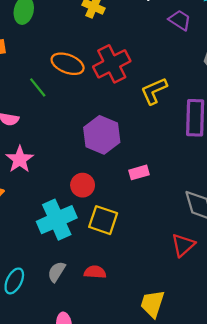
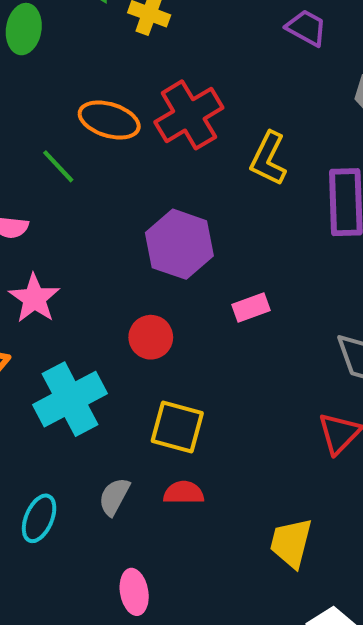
yellow L-shape: (154, 91) -> (268, 159), turned -36
cyan cross: (57, 220) -> (70, 399), moved
yellow square: (103, 220) -> (177, 427), moved

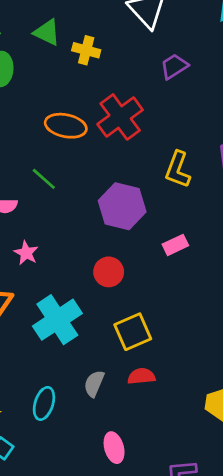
purple trapezoid: (306, 28) -> (174, 66), moved, turned -56
yellow L-shape: (268, 159) -> (178, 170), moved
green line: (58, 166) -> (44, 179), moved
pink star: (34, 298) -> (26, 253), size x0.7
yellow square: (177, 427) -> (133, 332), turned -33

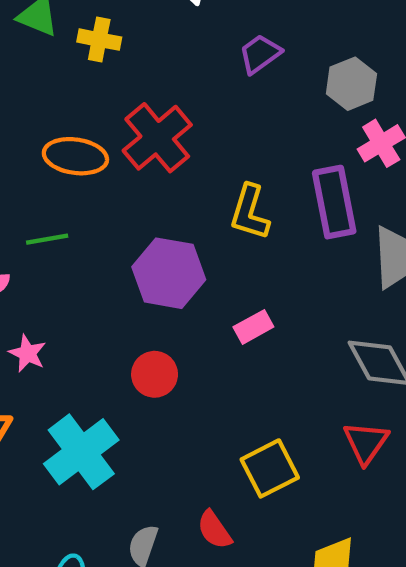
purple trapezoid: (174, 66) -> (260, 54), moved
green line: (44, 179) -> (47, 239), turned -48
yellow square: (133, 332) -> (270, 468), moved
red semicircle: (141, 376) -> (214, 530), turned -116

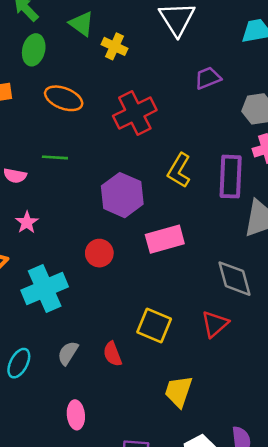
orange ellipse: (75, 156) -> (64, 98), moved
pink rectangle: (253, 327) -> (165, 239), size x1.6
yellow square: (270, 468) -> (154, 325), turned 36

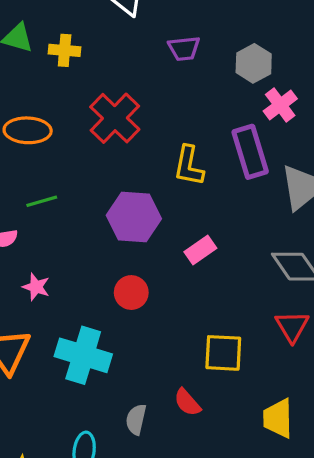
purple trapezoid: (208, 78) -> (184, 48), turned -144
pink rectangle: (165, 239) -> (200, 250), size x0.7
cyan cross: (45, 289) -> (83, 355), turned -30

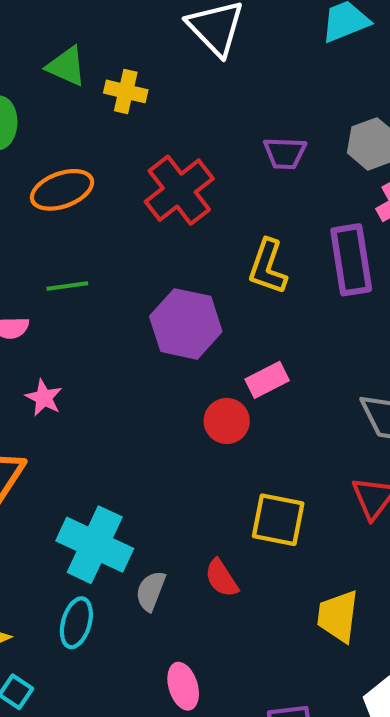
purple trapezoid: (184, 48) -> (285, 153), moved
orange ellipse: (28, 130) -> (62, 190), turned -30
red circle: (131, 293) -> (227, 421), moved
cyan cross: (83, 355) -> (95, 545), moved

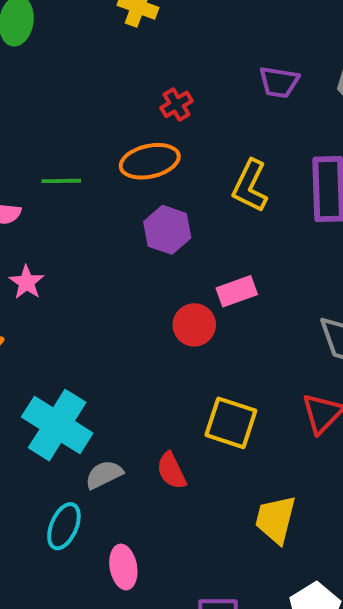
orange ellipse: (62, 190) -> (150, 161), moved
red cross: (179, 190) -> (176, 104), size x0.5
purple hexagon: (186, 324) -> (167, 230), size x0.7
gray semicircle: (151, 591) -> (104, 475), turned 36
cyan ellipse: (76, 623) -> (64, 526), moved

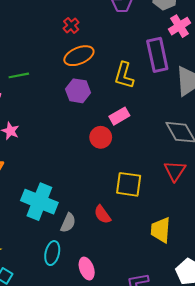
orange ellipse: (150, 161) -> (79, 56), moved
yellow L-shape: (250, 186) -> (124, 75), moved
gray semicircle: (104, 475) -> (68, 223), turned 150

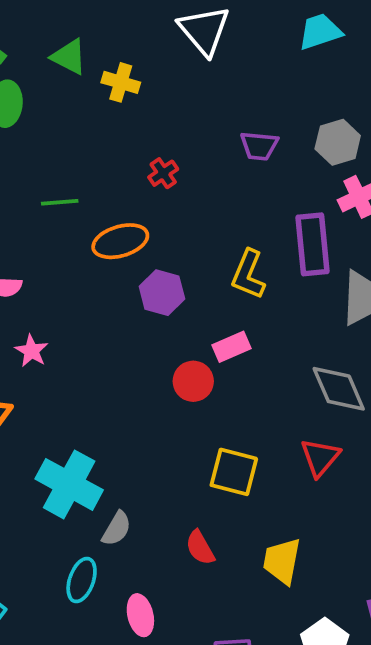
orange ellipse: (79, 56) -> (120, 241), moved
green line: (19, 75) -> (60, 202), moved
red semicircle: (102, 215) -> (200, 548), moved

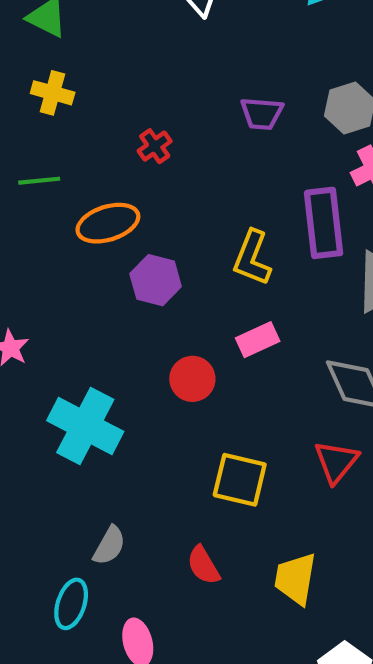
yellow cross: (121, 82) -> (53, 93), moved
pink rectangle: (231, 347) -> (258, 340), moved
cyan cross: (69, 484) -> (85, 426), moved

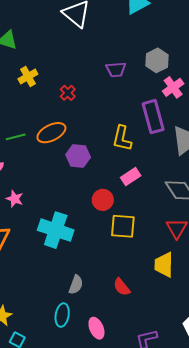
yellow cross: (53, 93) -> (28, 76), moved, turned -36
green line: (39, 181) -> (16, 137), moved
yellow square: (240, 480) -> (123, 226), moved
yellow trapezoid: (295, 579) -> (164, 265), moved

